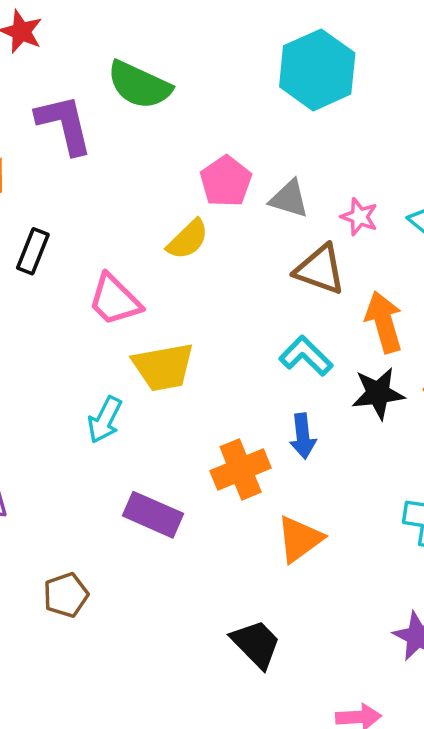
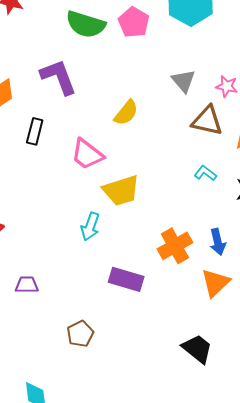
purple L-shape: (64, 124) -> (59, 77), moved
pink pentagon: (226, 181) -> (134, 22), moved
gray triangle: (289, 199) -> (183, 81), turned 40
cyan L-shape: (306, 356) -> (205, 173), size x0.7
blue arrow: (303, 436) -> (218, 242), moved

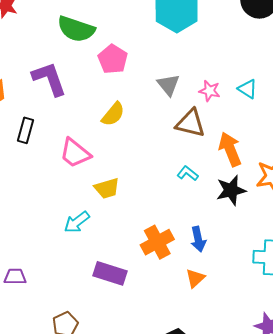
pink pentagon: (134, 22) -> (113, 59), moved
yellow trapezoid: (121, 191) -> (107, 188), size x0.7
cyan arrow: (90, 226) -> (77, 222), turned 32
orange triangle: (215, 283) -> (195, 278), size x0.7

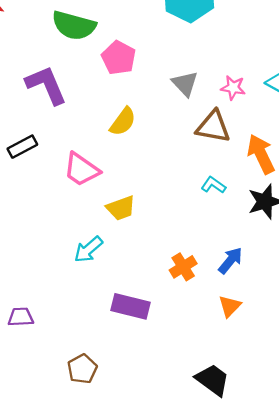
black rectangle: (26, 130) -> (22, 147), turned 50
blue arrow: (198, 239) -> (230, 261), turned -125
orange cross: (157, 242) -> (183, 267), size x0.7

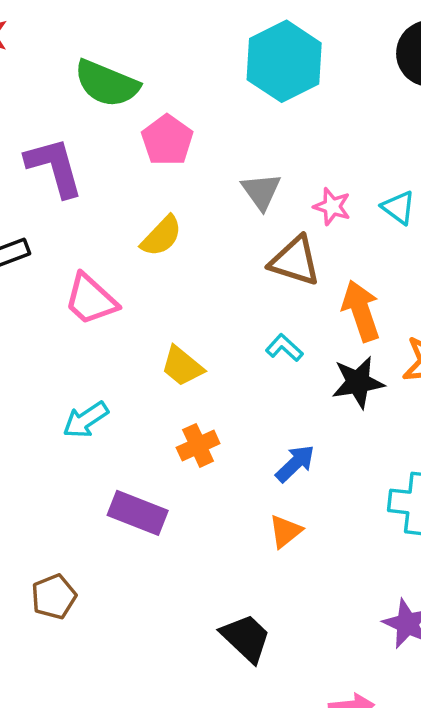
yellow trapezoid: (121, 208) -> (182, 366), moved, turned 52
orange cross: (183, 267) -> (198, 445), moved

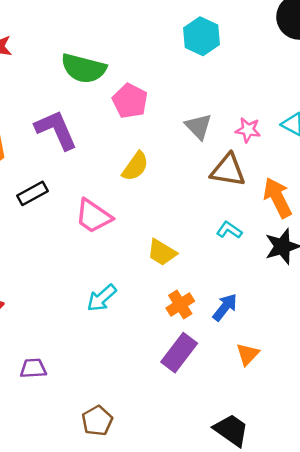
cyan hexagon: (284, 61) -> (201, 36), size x0.7
blue arrow: (295, 464) -> (225, 307), moved
purple rectangle: (138, 513) -> (179, 353), moved, turned -66

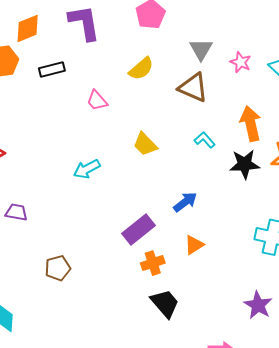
brown triangle: (228, 170) -> (193, 88), moved
pink trapezoid: (94, 216) -> (97, 101), size x0.7
orange cross: (180, 305) -> (153, 263), moved

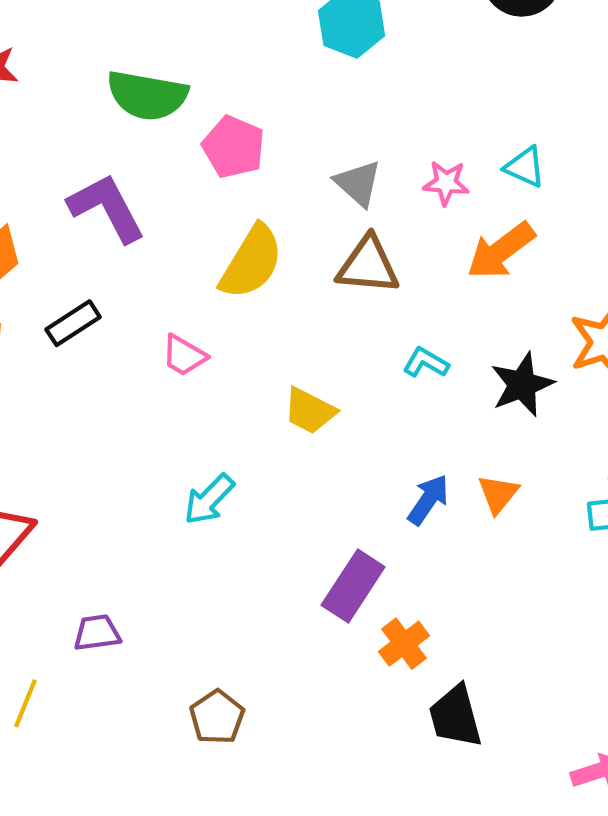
yellow semicircle: (141, 69) -> (251, 262), size x1.4
orange arrow: (251, 124) -> (501, 251), moved, turned -96
orange triangle: (194, 245) -> (498, 494), moved
black trapezoid: (165, 303) -> (455, 716), turned -136

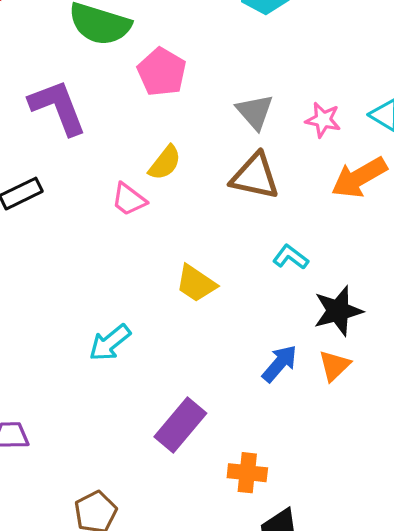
yellow semicircle: (251, 262) -> (165, 163), size x0.6
pink trapezoid: (184, 355) -> (129, 199), moved
black star: (522, 385) -> (338, 311), moved
purple rectangle: (353, 586) -> (180, 425), moved
orange cross: (404, 644) -> (247, 473), turned 36

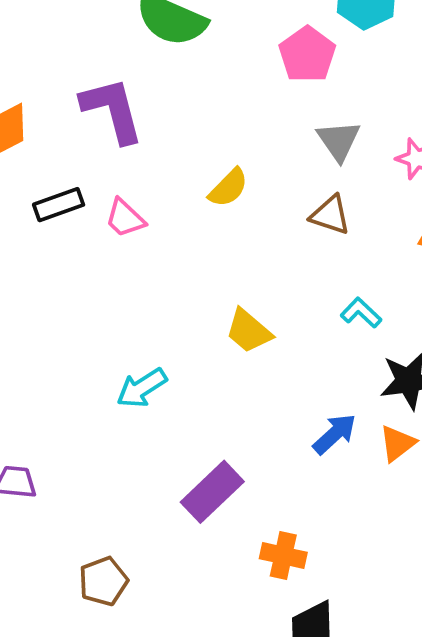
pink pentagon: (162, 72) -> (307, 54), moved
brown triangle: (255, 176) -> (330, 215), size x0.7
pink trapezoid: (129, 199) -> (125, 218), moved

